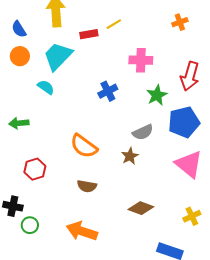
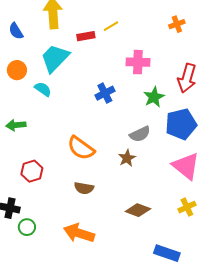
orange circle: (20, 56) -> (17, 70), moved
yellow cross: (192, 216) -> (187, 207), moved

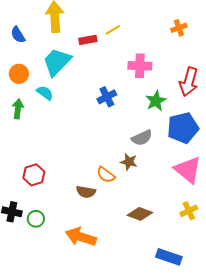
green arrow: (16, 125) -> (18, 109), moved, turned 102
orange semicircle: (81, 148) -> (106, 175), moved, size x0.7
brown star: (127, 158) -> (129, 162), turned -30
green circle: (27, 227) -> (36, 219), moved

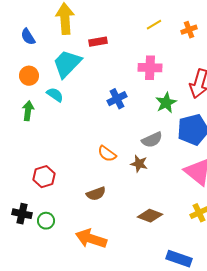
yellow line: (113, 30) -> (154, 25), moved
orange semicircle: (106, 175) -> (107, 154), moved
brown semicircle: (86, 192) -> (96, 194), turned -30

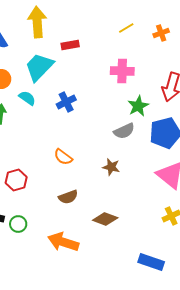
blue cross: (117, 99) -> (66, 102), moved
gray semicircle: (152, 140) -> (124, 131), moved
orange semicircle: (107, 154) -> (63, 157), moved
brown diamond: (150, 216) -> (105, 219), moved

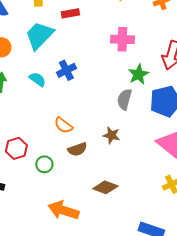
cyan semicircle: (27, 98) -> (37, 79), moved
gray semicircle: (124, 131) -> (124, 99), turned 130
brown semicircle: (68, 197) -> (77, 149), moved
green circle: (18, 224) -> (44, 164), moved

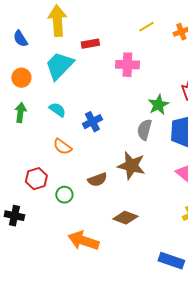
pink cross: (122, 39) -> (127, 65), moved
blue cross: (66, 70) -> (92, 122), moved
orange semicircle: (63, 125) -> (62, 147), moved
brown star: (111, 135) -> (131, 166), size x1.6

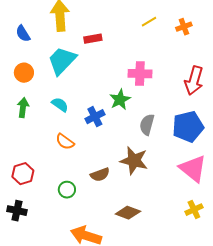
pink cross: (127, 65) -> (140, 74), moved
green star: (158, 105) -> (120, 100), moved
red hexagon: (36, 179) -> (23, 174), moved

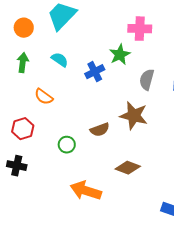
orange semicircle: (65, 142) -> (44, 97), moved

